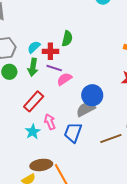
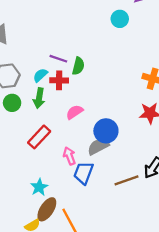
purple line: (54, 68) -> (58, 59), moved
pink arrow: (50, 122) -> (69, 156), moved
cyan star: (33, 132) -> (39, 187), moved
brown ellipse: (41, 165) -> (47, 209), turned -50

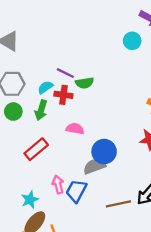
green semicircle: (78, 66) -> (85, 83), turned 60
pink semicircle: (75, 112) -> (75, 129), turned 36
pink arrow: (69, 156) -> (58, 184), moved

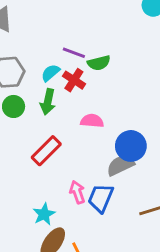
red cross: (63, 95) -> (74, 80), turned 30

